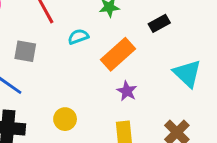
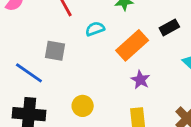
black rectangle: (159, 23) -> (169, 27), moved
gray square: (25, 51) -> (55, 51), moved

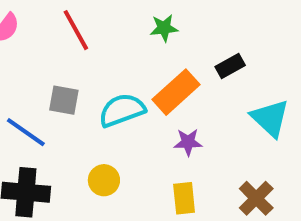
cyan semicircle: (95, 29) -> (122, 110), moved, size x1.6
purple star: (140, 80) -> (188, 142), turned -30

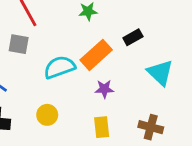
gray square: (64, 100) -> (19, 44), moved
brown cross: (256, 198) -> (151, 127), turned -30

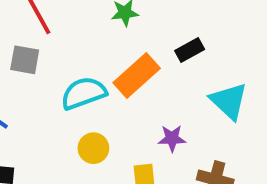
purple star: (104, 89) -> (172, 138), moved
yellow circle: (47, 115) -> (93, 148), moved

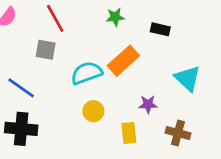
black rectangle: (190, 50) -> (160, 29), moved, turned 42

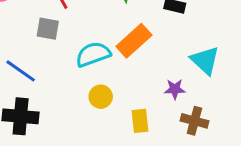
purple star: (148, 104) -> (175, 89), moved

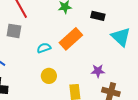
cyan semicircle: (93, 54) -> (44, 48), size x0.6
cyan triangle: (205, 60) -> (121, 37), moved

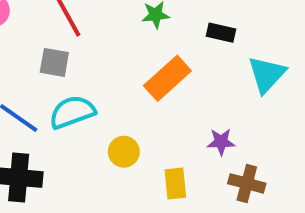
cyan triangle: (121, 37) -> (267, 74), turned 30
cyan semicircle: (44, 48) -> (72, 112), moved, size x1.6

